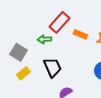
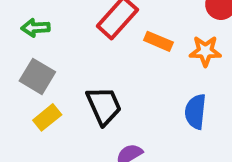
green arrow: (44, 39) -> (35, 28), moved

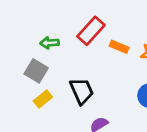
green arrow: (35, 28) -> (49, 43), moved

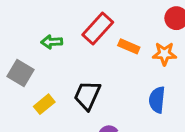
gray square: (36, 71) -> (21, 73), moved
black trapezoid: (82, 91) -> (87, 95), turned -132

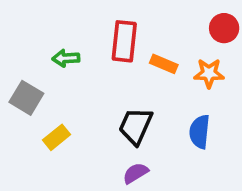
red rectangle: (98, 29) -> (124, 41), turned -36
black trapezoid: (87, 95) -> (136, 126), moved

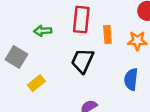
orange rectangle: (164, 64) -> (107, 35), turned 63
black trapezoid: (136, 126) -> (82, 61), moved

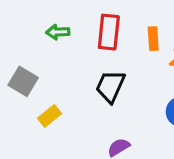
green arrow: (43, 31) -> (58, 32), moved
orange rectangle: (107, 35) -> (153, 39), moved

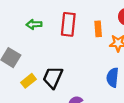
black trapezoid: (110, 86) -> (53, 77), moved

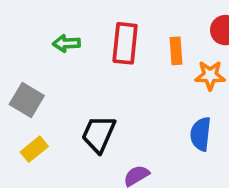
yellow rectangle: (28, 81) -> (34, 149), moved

